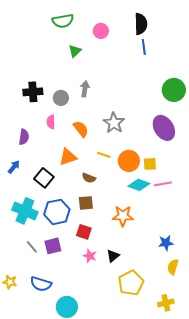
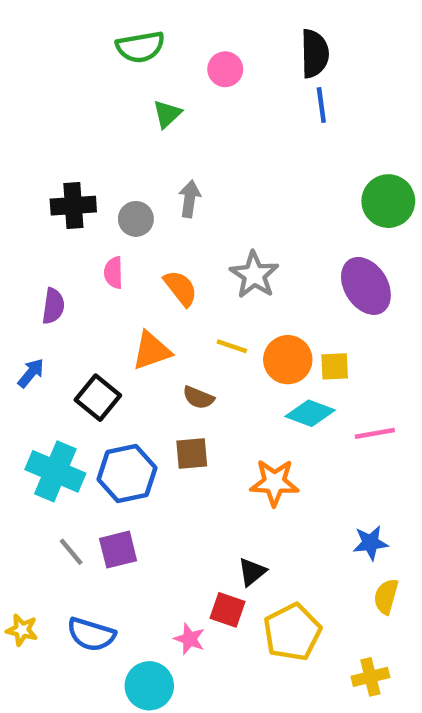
pink line: (163, 184) -> (375, 433), moved
red square: (84, 232) -> (227, 610), moved
pink star: (90, 256) -> (189, 639), moved

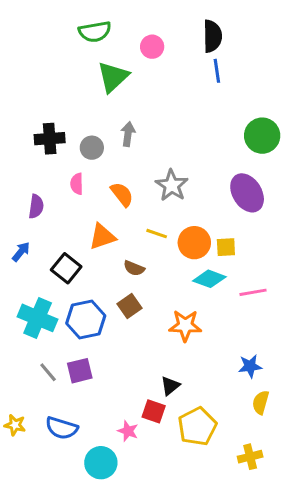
green triangle: (167, 114) -> (113, 77), size x1.6
brown square: (192, 453) -> (129, 306), turned -30

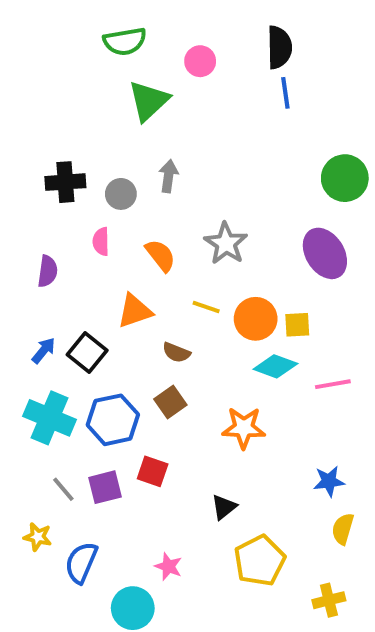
blue arrow: (21, 252) -> (44, 350), moved
red square: (154, 411) -> (153, 471), moved
yellow star: (15, 425) -> (38, 537), moved
blue semicircle: (62, 428) -> (81, 563), turned 96

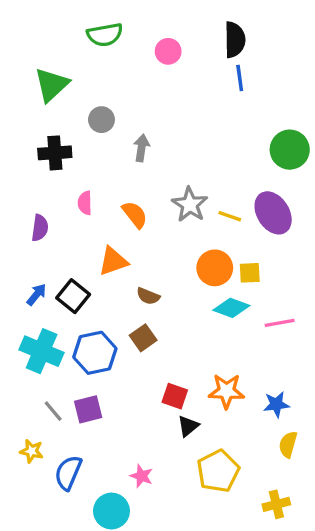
green triangle: (149, 101) -> (52, 85), moved
gray circle: (121, 194) -> (101, 120), moved
yellow line: (206, 307) -> (230, 216), moved
orange star: (244, 428) -> (226, 391), moved
red square: (153, 471) -> (175, 396), moved

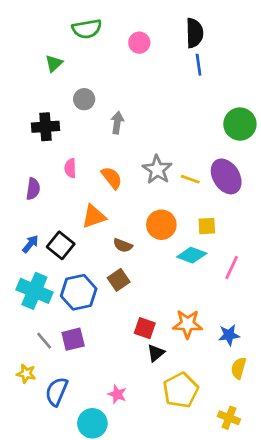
green triangle: (52, 85) -> (54, 63), moved, size x0.6
orange circle: (215, 268) -> (161, 225), moved
pink line: (280, 323) -> (232, 267), turned -55
yellow cross: (276, 504) -> (229, 418), turned 35

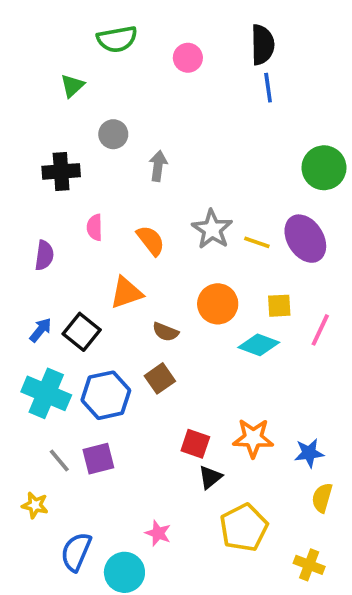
pink line: (232, 267) -> (320, 330), moved
blue semicircle: (57, 392) -> (76, 552), moved

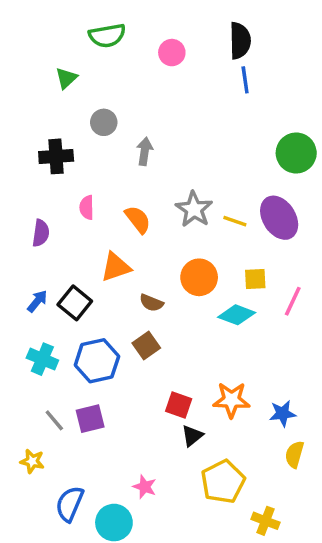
cyan cross: (46, 393) -> (42, 359), size x0.7
yellow cross: (309, 565) -> (266, 521), moved

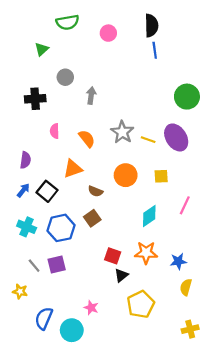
purple semicircle: (41, 233) -> (25, 160), moved
pink line: (293, 301) -> (185, 205), moved
cyan diamond: (237, 315) -> (149, 216), moved, turned -55
yellow cross: (266, 521) -> (190, 329), moved, turned -35

